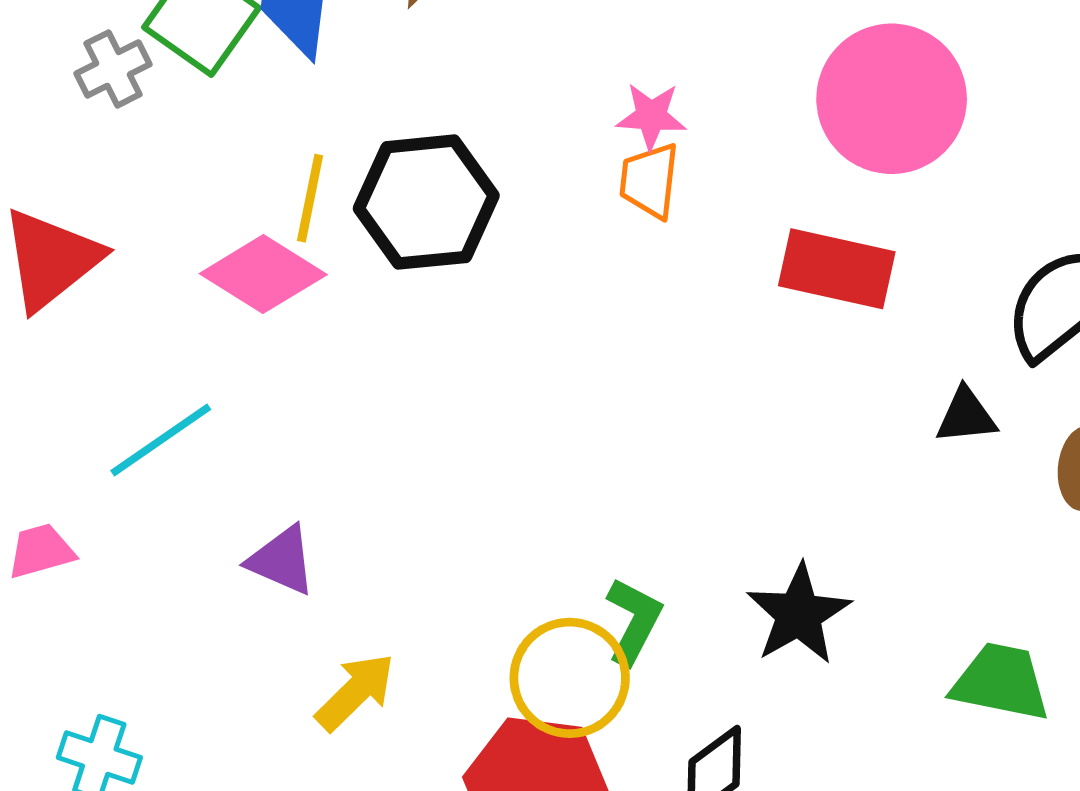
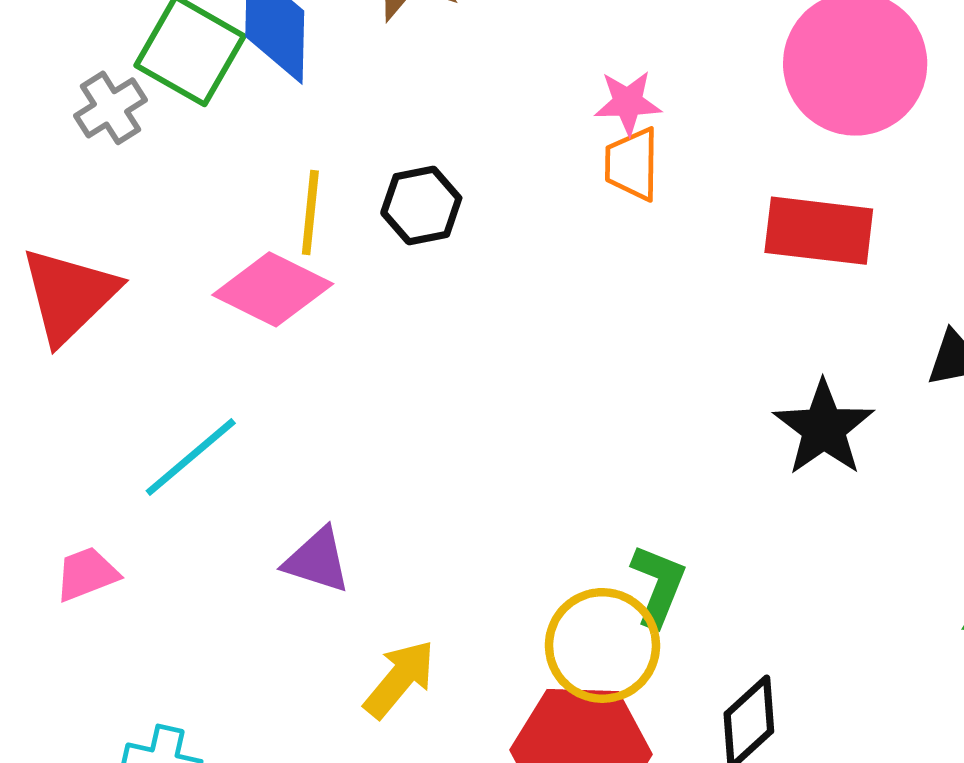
black hexagon: (426, 202) -> (421, 205), size x0.6
black star: (799, 614) -> (824, 428), moved

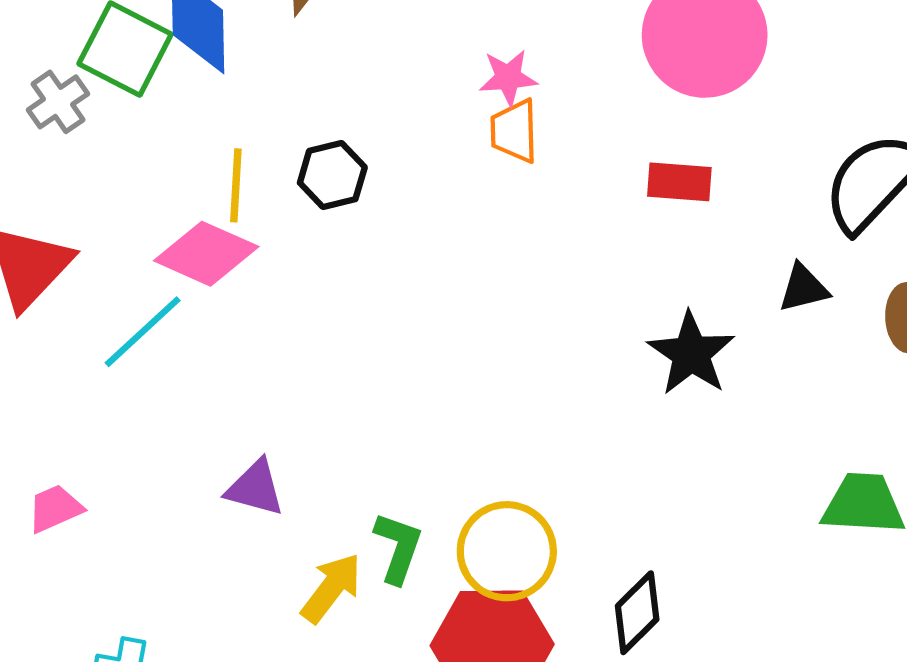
red rectangle: (819, 231) -> (679, 182), size x0.7
cyan line: (191, 457) -> (143, 332), moved
green L-shape: (658, 585) -> (398, 548), moved

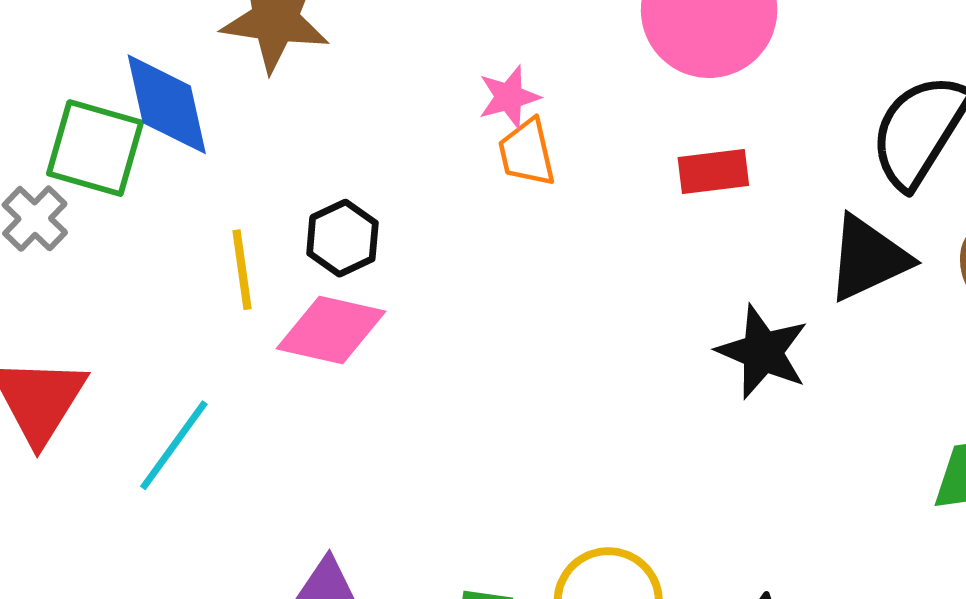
pink diamond: (206, 254) -> (331, 330), moved
black triangle: (803, 288) -> (868, 258), size x1.6

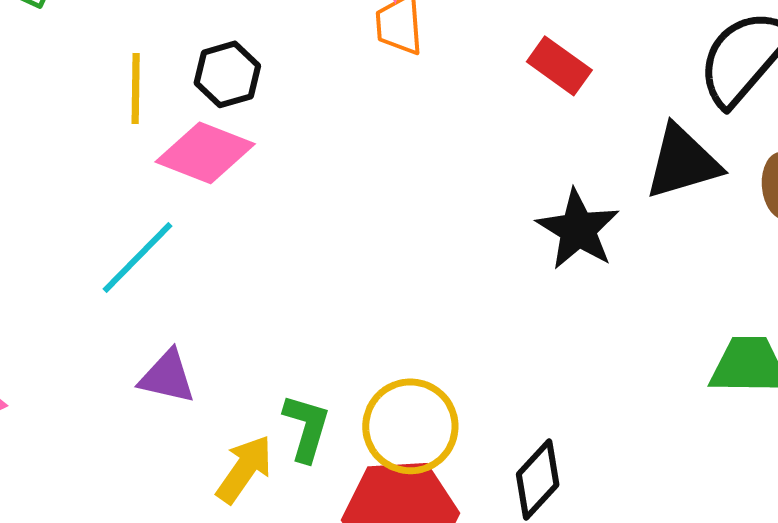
red rectangle: (713, 172) -> (559, 66), turned 34
cyan line: (174, 445) -> (138, 257), moved

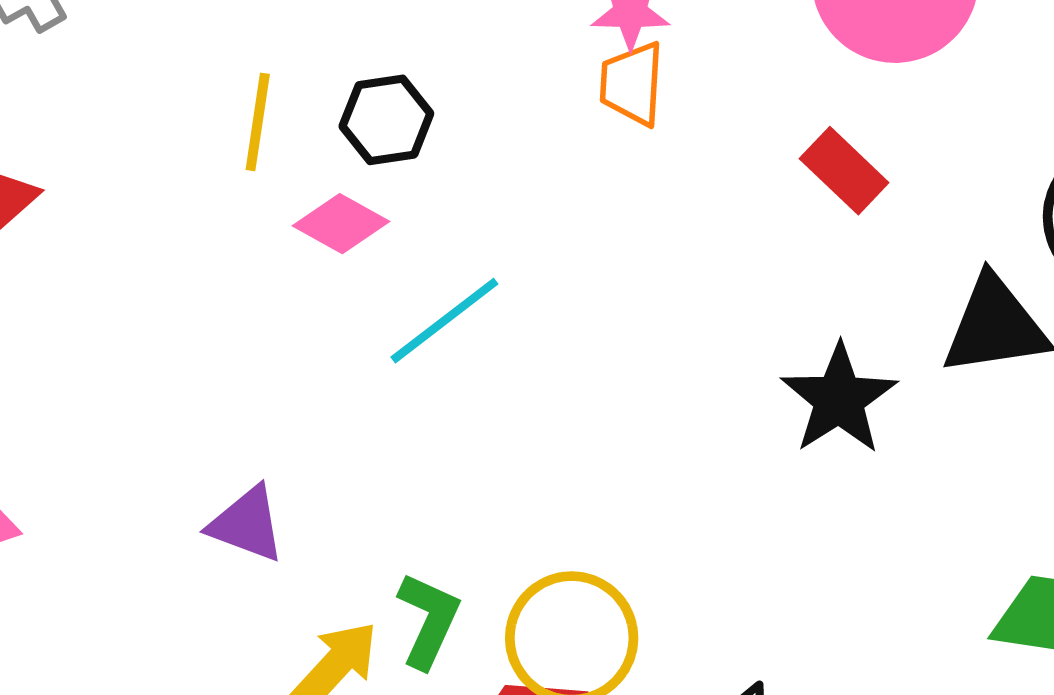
pink diamond: (205, 153) -> (341, 224), size x0.7
cyan line: (138, 257) -> (444, 321), moved

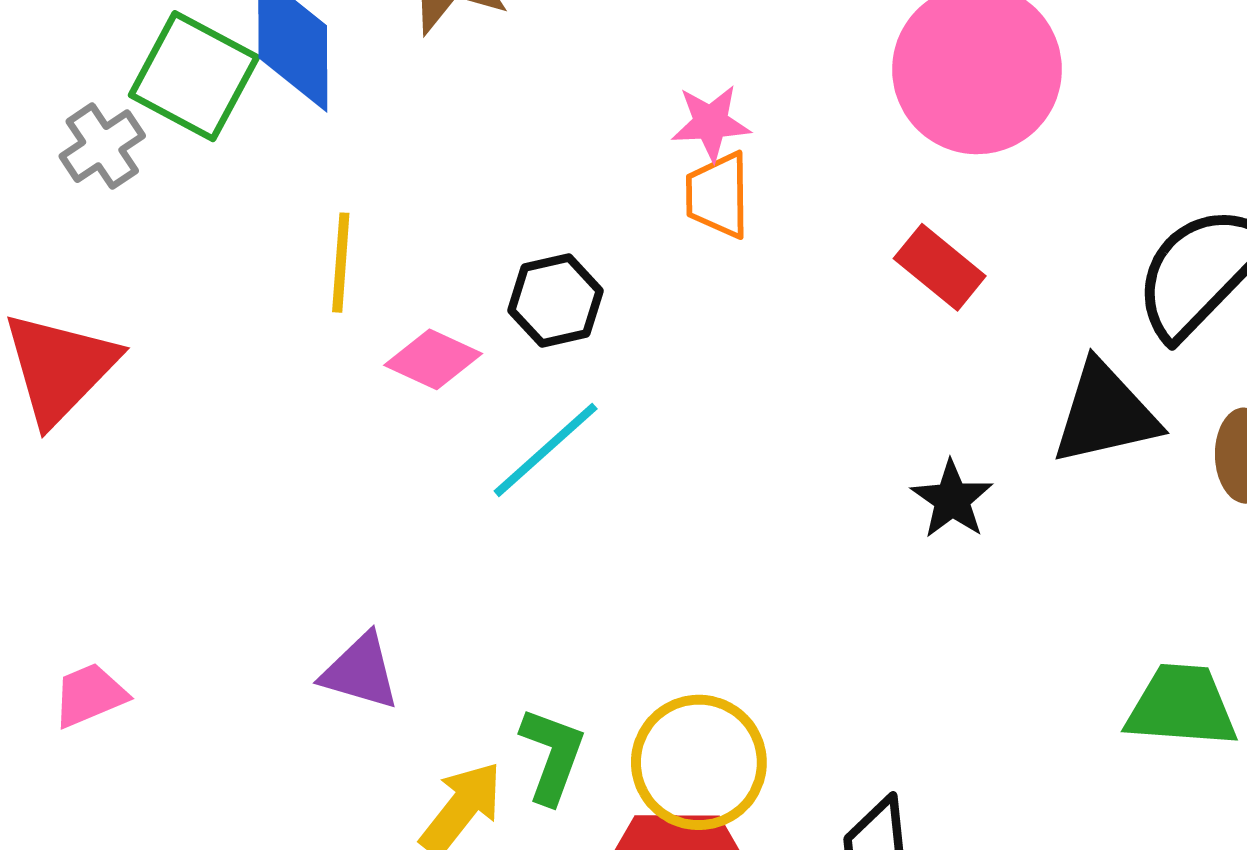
black hexagon: (386, 120) -> (556, 301), moved
black star: (839, 399) -> (952, 499), size x0.7

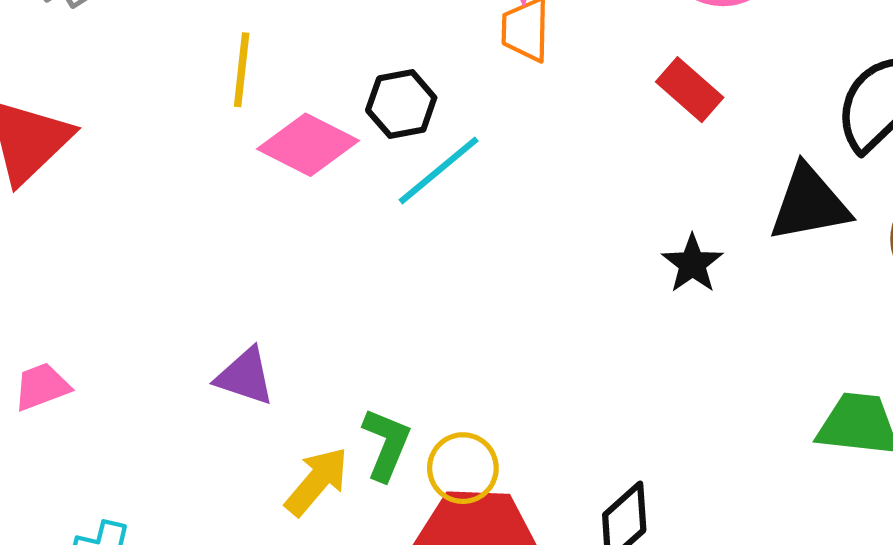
pink diamond: (433, 359) -> (308, 145), size x1.4
cyan line: (546, 450) -> (439, 170), moved
yellow circle: (699, 762) -> (463, 468), moved, size x0.7

